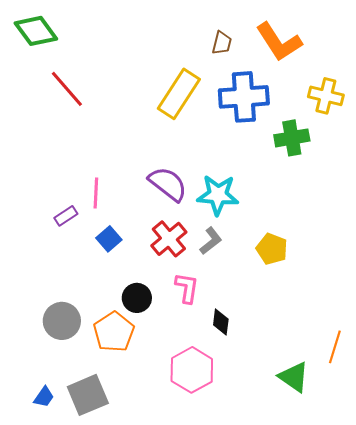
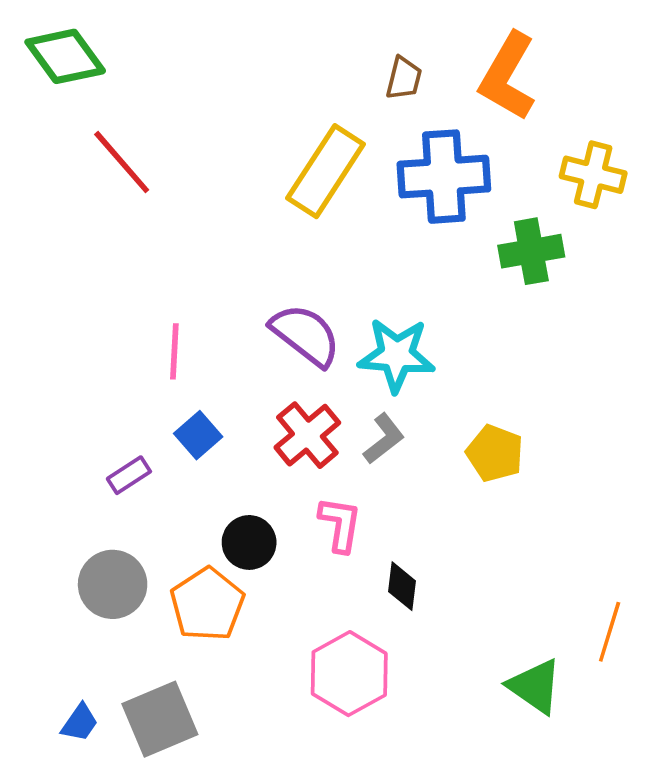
orange L-shape: (279, 42) -> (508, 76), turned 63
purple rectangle: (66, 216) -> (129, 475), moved

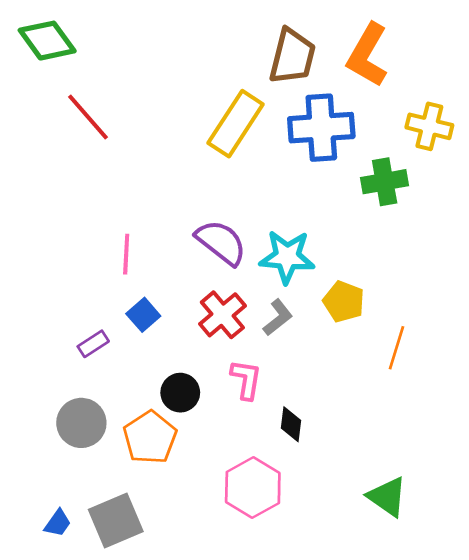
brown trapezoid: (404, 78) -> (292, 56), size x1.8
yellow pentagon: (495, 453) -> (344, 302), moved
orange line: (610, 632) -> (396, 348), moved

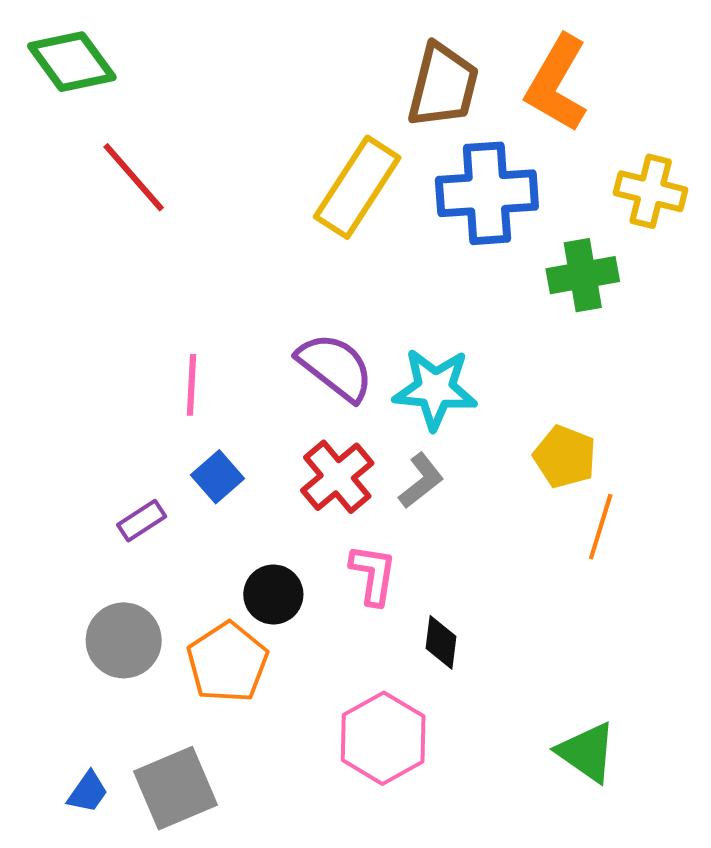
yellow pentagon: (344, 302) -> (565, 457), moved

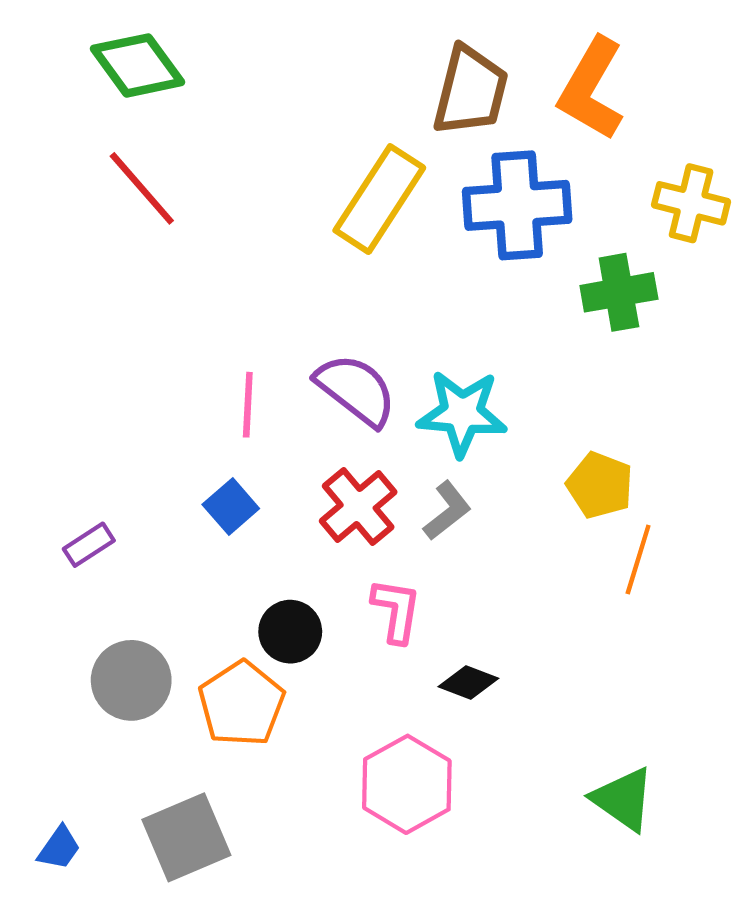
green diamond: (72, 62) -> (138, 65), moved
pink line: (192, 385) -> (248, 405), moved
purple rectangle: (142, 521) -> (89, 545), moved
black diamond: (441, 642) -> (468, 683), turned -76
blue trapezoid: (88, 792) -> (59, 848), moved

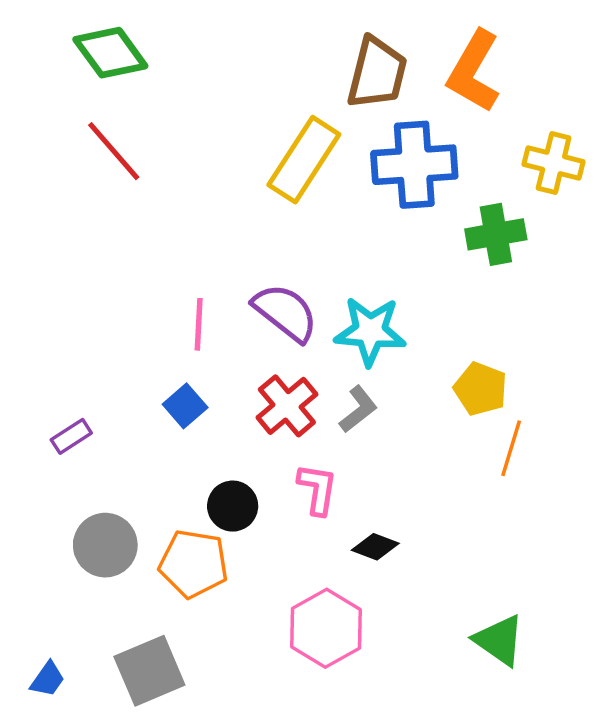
orange pentagon: (241, 704) -> (194, 564), turned -30

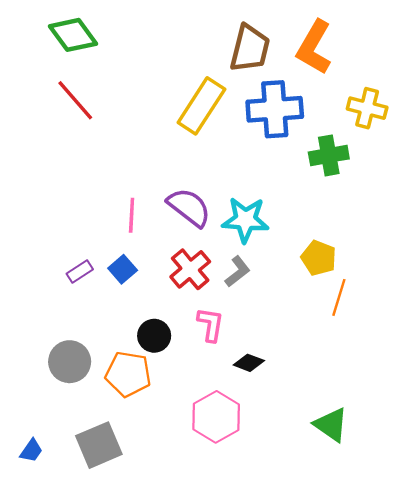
purple rectangle: (71, 436) -> (80, 272), moved

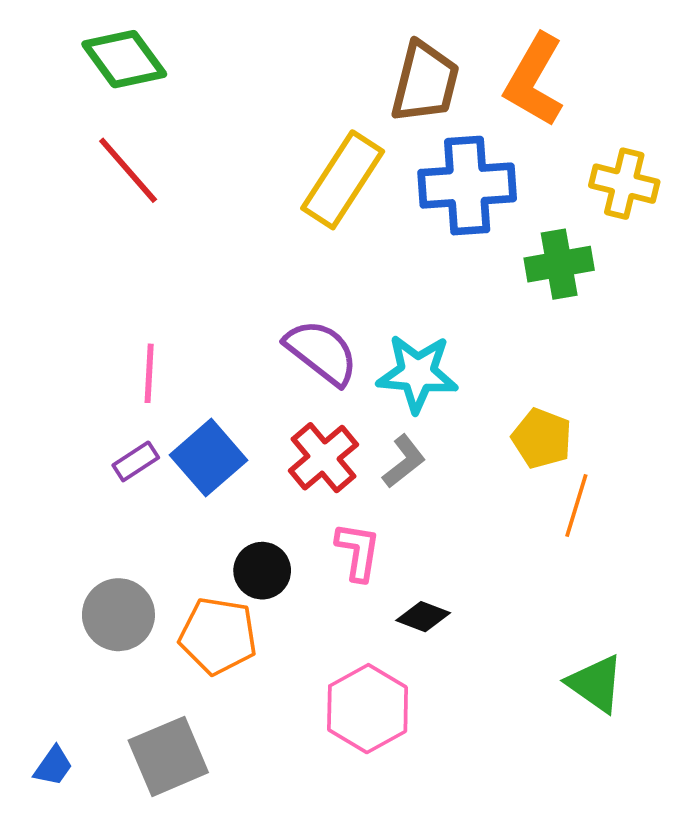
pink line: (132, 215) -> (149, 373), moved
blue square: (123, 269) -> (209, 458), size x1.5
green triangle: (331, 425) -> (596, 684), moved

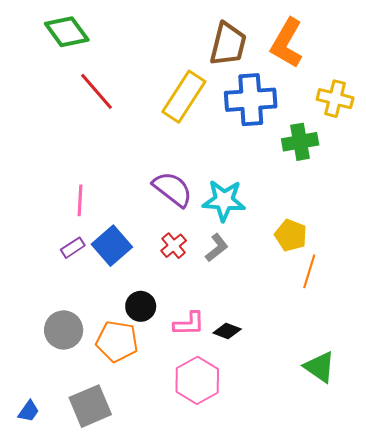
red line: (128, 170) -> (96, 91), moved
red cross: (323, 458) -> (174, 246), size x0.7
pink L-shape: (358, 551) -> (189, 324), moved, turned 80

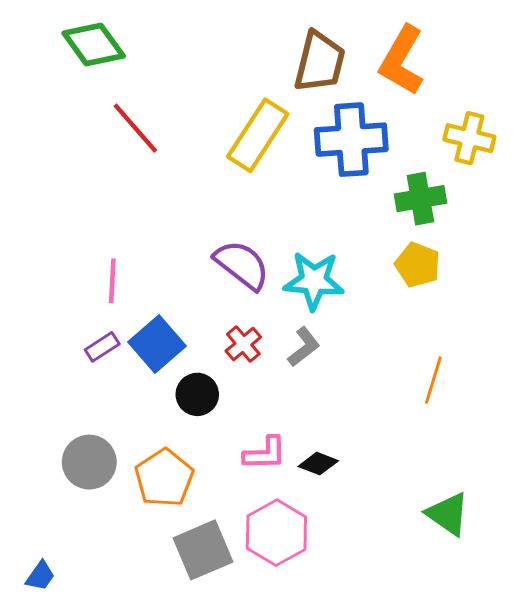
yellow pentagon: (291, 235) -> (418, 265), moved
black circle: (141, 306) -> (197, 394), moved
orange pentagon: (117, 341) -> (164, 478), turned 30
gray square: (90, 406) -> (203, 550), moved

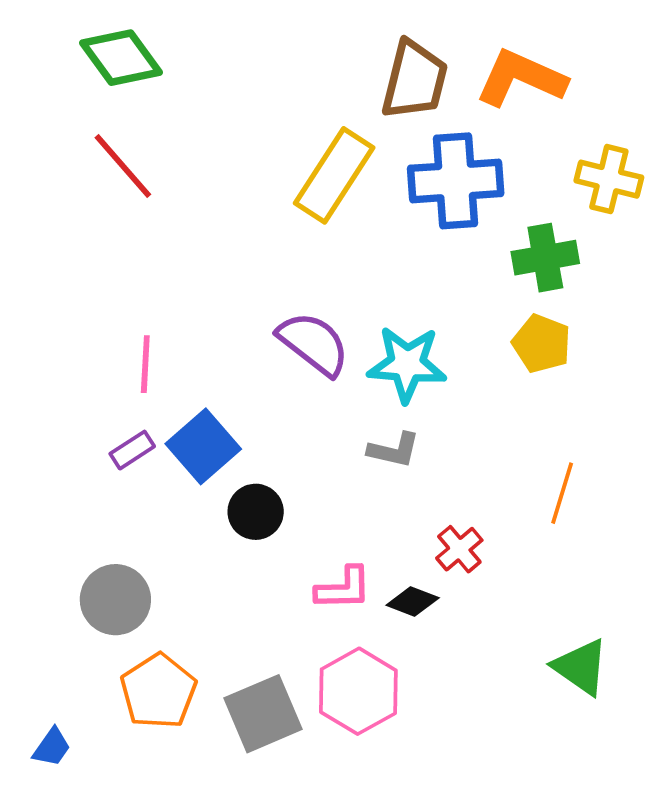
orange L-shape: (402, 60) -> (521, 78), turned 84
red line: (135, 128) -> (123, 166), moved
red cross: (243, 344) -> (459, 549), moved
gray L-shape: (304, 347) -> (394, 450), turned 51
orange pentagon: (164, 478) -> (158, 691), moved

